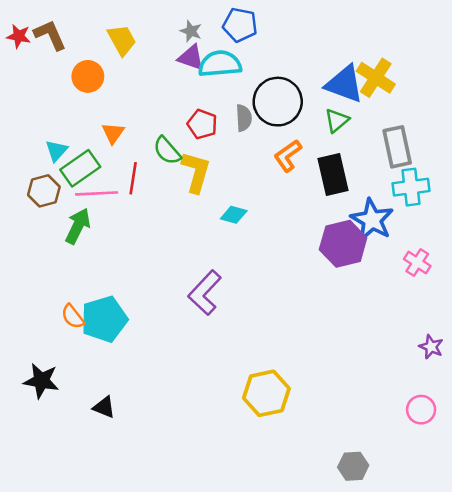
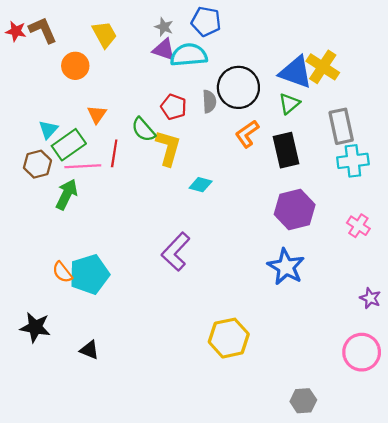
blue star: (372, 220) -> (286, 267), moved
pink circle: (421, 410) -> (362, 352), size x1.5

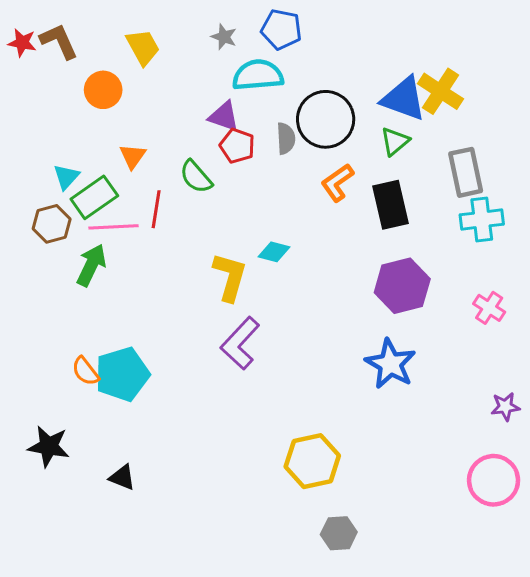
purple triangle: (164, 50) -> (224, 116), moved
yellow L-shape: (168, 148) -> (230, 277), moved
purple star: (370, 298) -> (505, 407), turned -30
gray hexagon: (303, 401) -> (339, 533), moved

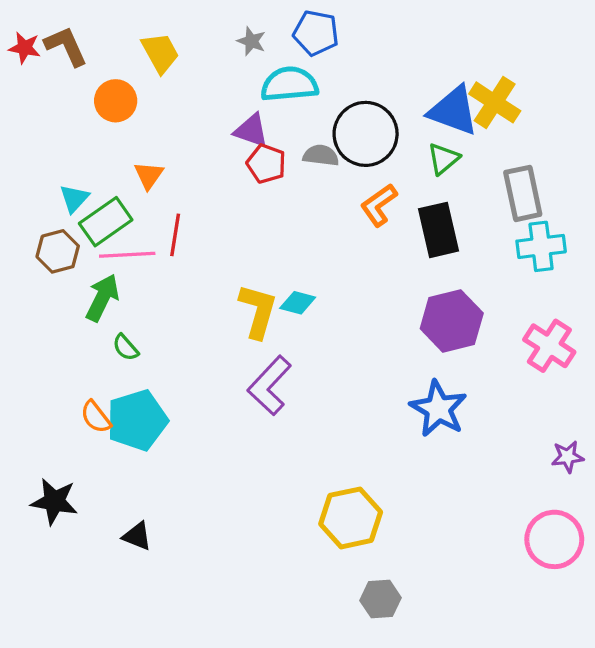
gray semicircle: (286, 138) -> (321, 155), turned -80
green semicircle: (196, 177) -> (126, 347), moved, size x0.7
cyan diamond: (274, 252) -> (298, 303), moved
pink cross: (489, 308) -> (549, 346), size x1.4

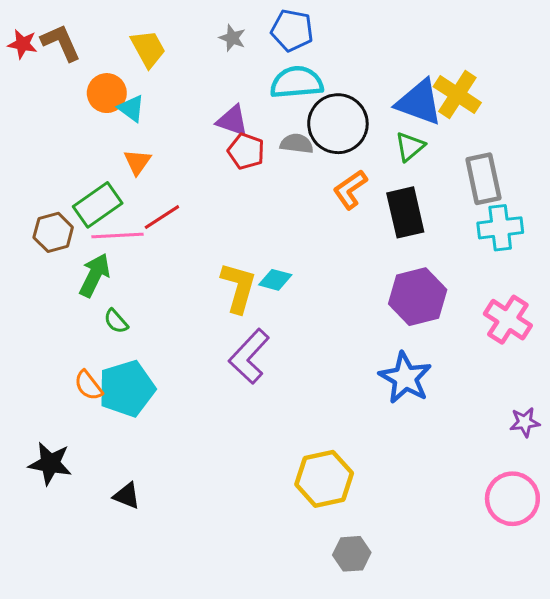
cyan semicircle: (289, 84) -> (297, 82), moved
cyan triangle: (74, 198) -> (131, 108), moved, turned -36
red line: (175, 235) -> (162, 217), turned 48

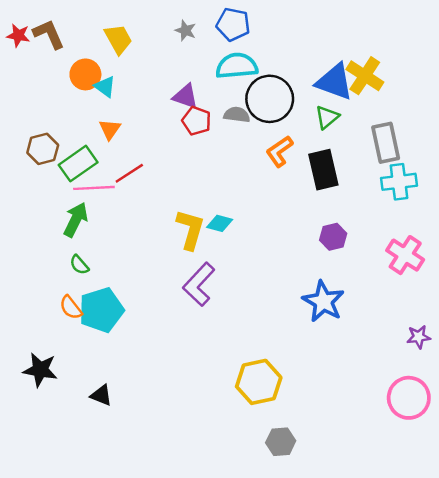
brown hexagon: (53, 232) -> (43, 149), moved
purple hexagon: (418, 297) -> (333, 237), size x0.6
green semicircle: (116, 321) -> (79, 265), moved

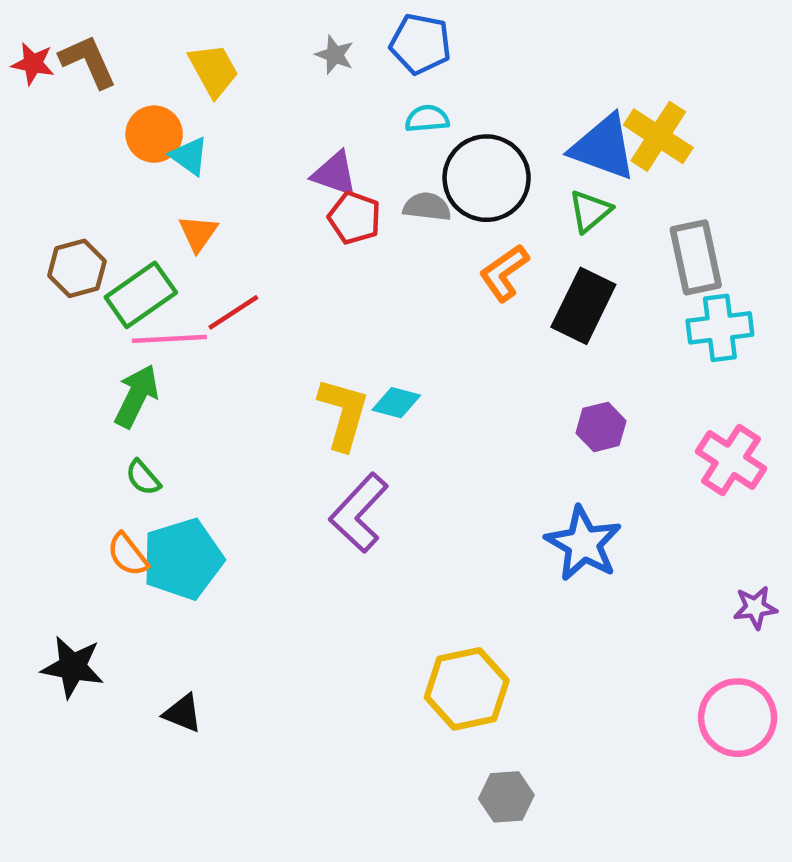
cyan semicircle: (237, 66) -> (427, 119), size x0.6
black rectangle: (323, 170) -> (583, 306), turned 39

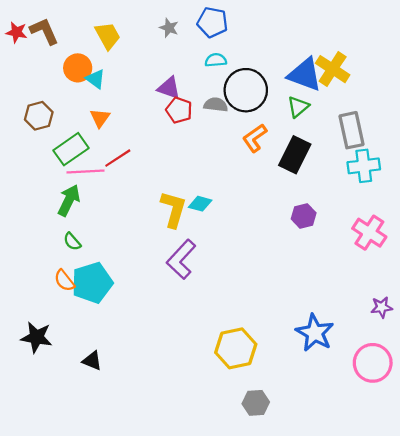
brown hexagon: (77, 268) -> (39, 116), moved
blue star: (583, 544) -> (315, 333), moved

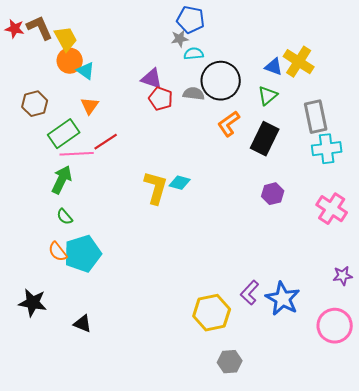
gray star: (169, 28) -> (180, 39), moved, turned -30
yellow trapezoid: (108, 36) -> (66, 39), moved
blue triangle: (305, 75) -> (274, 67), size x0.6
purple L-shape: (181, 259) -> (250, 293), moved, size x0.7

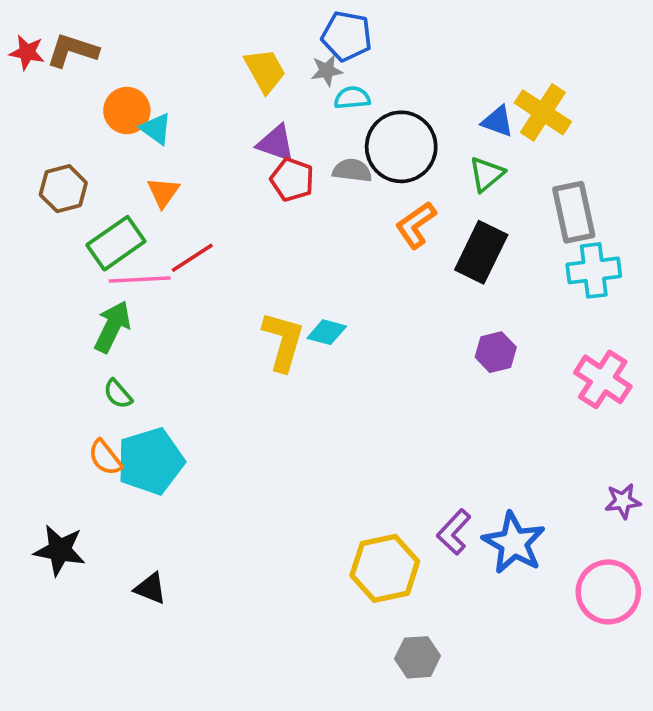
brown L-shape: (40, 28) -> (72, 51), turned -48
yellow trapezoid: (66, 39) -> (265, 71), moved

